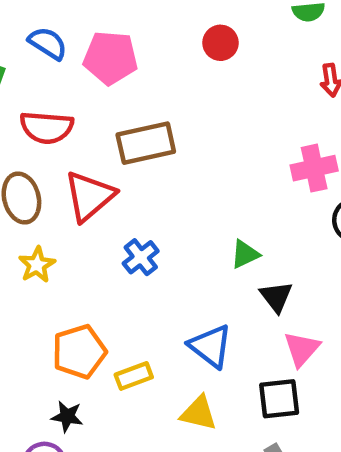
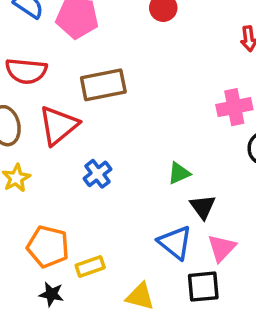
blue triangle: (210, 346) -> (175, 243), moved
orange pentagon: (79, 352) -> (48, 247), turned 30
black star: (67, 416) -> (51, 294), moved

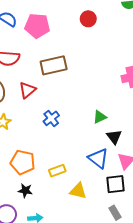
red triangle: (58, 125) -> (27, 90), size x0.7
yellow rectangle: (90, 267) -> (57, 171), moved

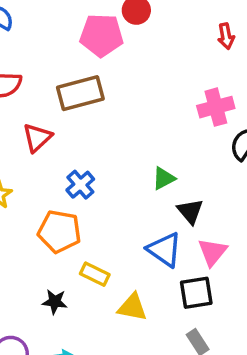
pink pentagon: (37, 26) -> (101, 35), moved
orange pentagon: (23, 162) -> (59, 231), moved
yellow rectangle: (57, 171) -> (95, 274), turned 49
black star: (25, 191) -> (55, 302), moved

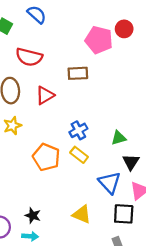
brown rectangle: (80, 93) -> (78, 73), size x0.7
blue cross: (80, 185) -> (78, 130), moved
yellow rectangle: (95, 274) -> (79, 155), moved
black star: (55, 302) -> (33, 216), moved

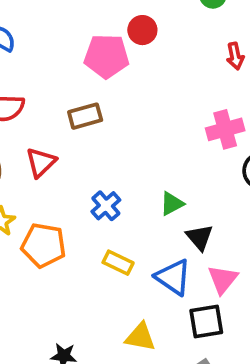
yellow rectangle: (79, 155) -> (118, 263), moved
orange pentagon: (46, 157) -> (44, 245), moved

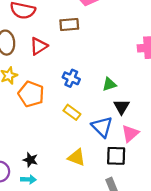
blue cross: (106, 206) -> (71, 78), turned -35

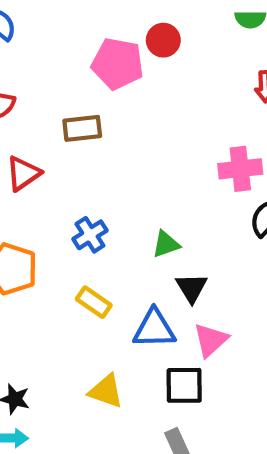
blue cross: (71, 78) -> (90, 235), turned 35
blue triangle: (102, 127) -> (154, 329), turned -45

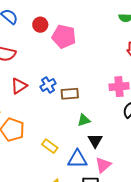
red circle: (163, 40) -> (40, 25), moved
brown rectangle: (82, 128) -> (70, 94), moved
blue cross: (90, 235) -> (48, 85), moved

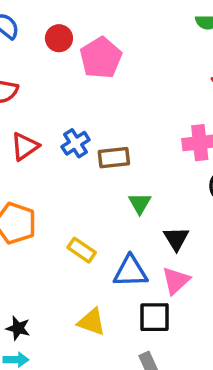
pink pentagon: (64, 37) -> (101, 58), turned 30
green triangle: (84, 120) -> (140, 203), turned -40
black triangle: (95, 141) -> (176, 239), moved

